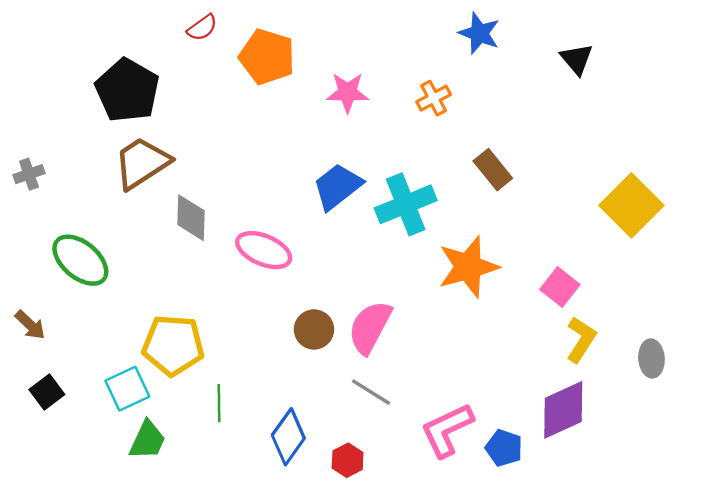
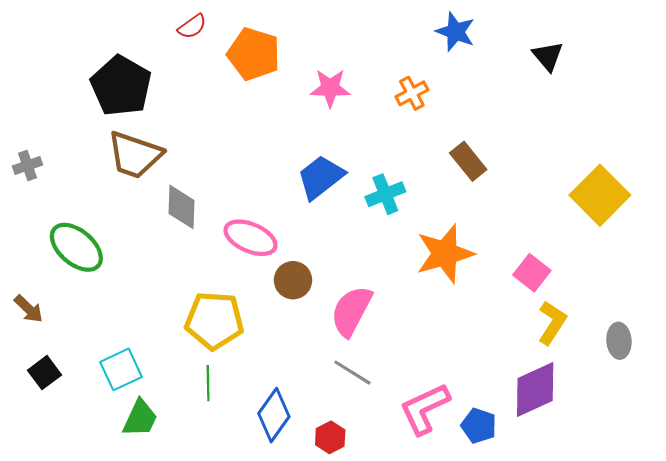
brown trapezoid: (142, 163) -> (135, 155), turned -128
cyan cross: (406, 204) -> (385, 194), size x0.7
brown circle: (314, 329) -> (293, 280), moved
yellow pentagon: (173, 345) -> (214, 321), moved

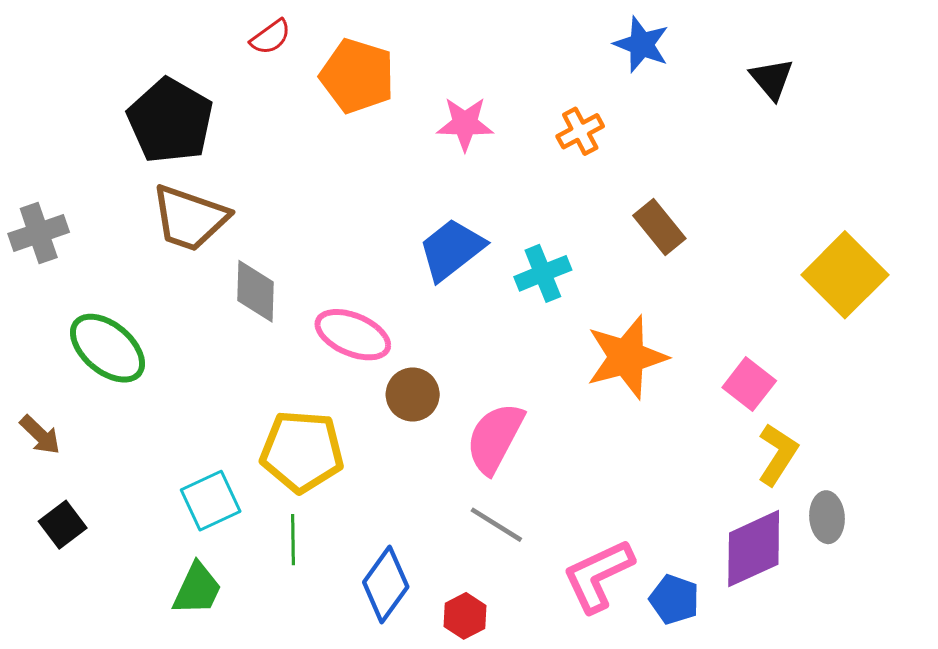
gray cross: (28, 166) -> (39, 233), size x1.4
gray ellipse: (619, 341) -> (827, 517), moved
cyan square: (121, 369) -> (211, 501), moved

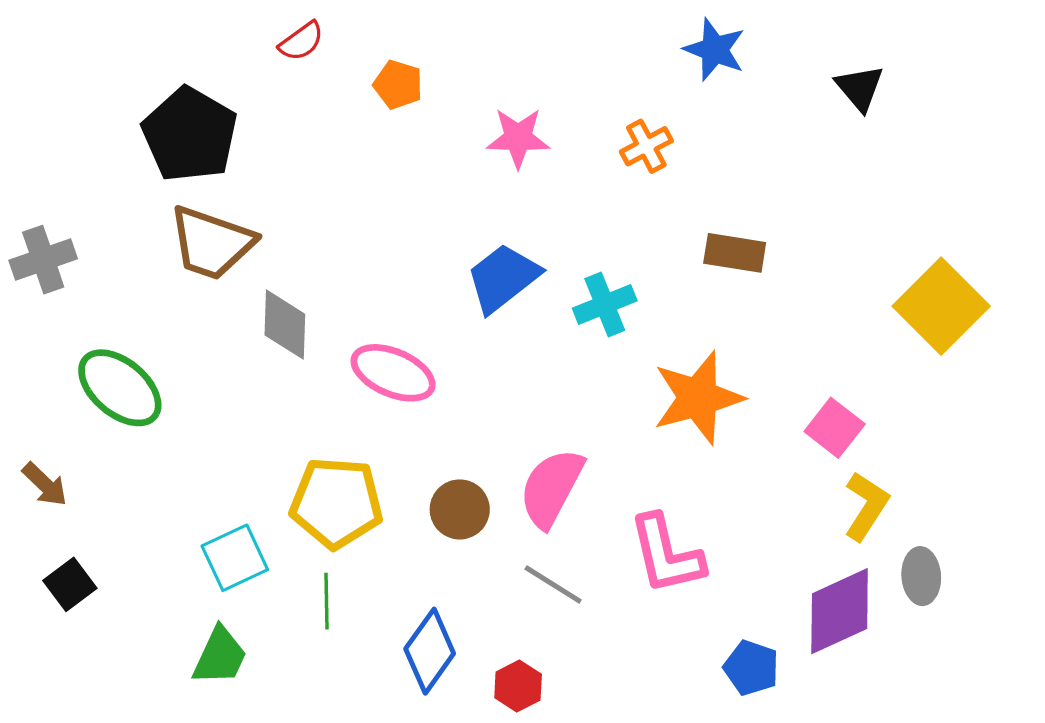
orange pentagon: (357, 76) -> (398, 85), size x0.6
brown rectangle: (659, 227) -> (735, 253), turned -42
brown circle: (413, 395) -> (460, 509), moved
pink L-shape: (598, 576) -> (666, 554), moved, turned -78

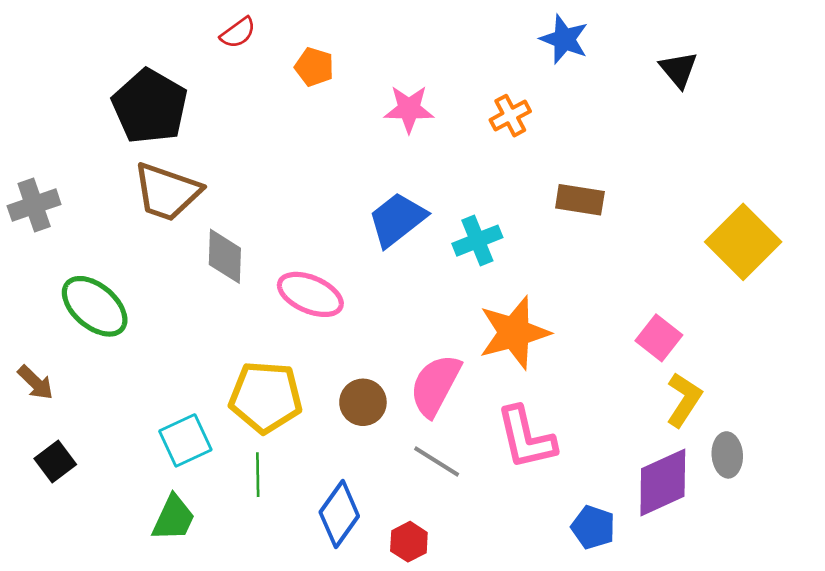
orange star: (698, 398) -> (514, 333), moved

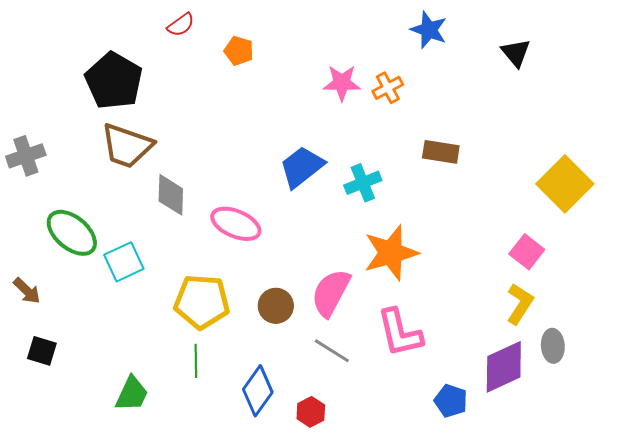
pink star: (409, 109) -> (342, 83), moved
pink square: (659, 338) -> (527, 252), moved
cyan square: (185, 440) -> (124, 262), moved
black square: (55, 461) -> (42, 351), turned -36

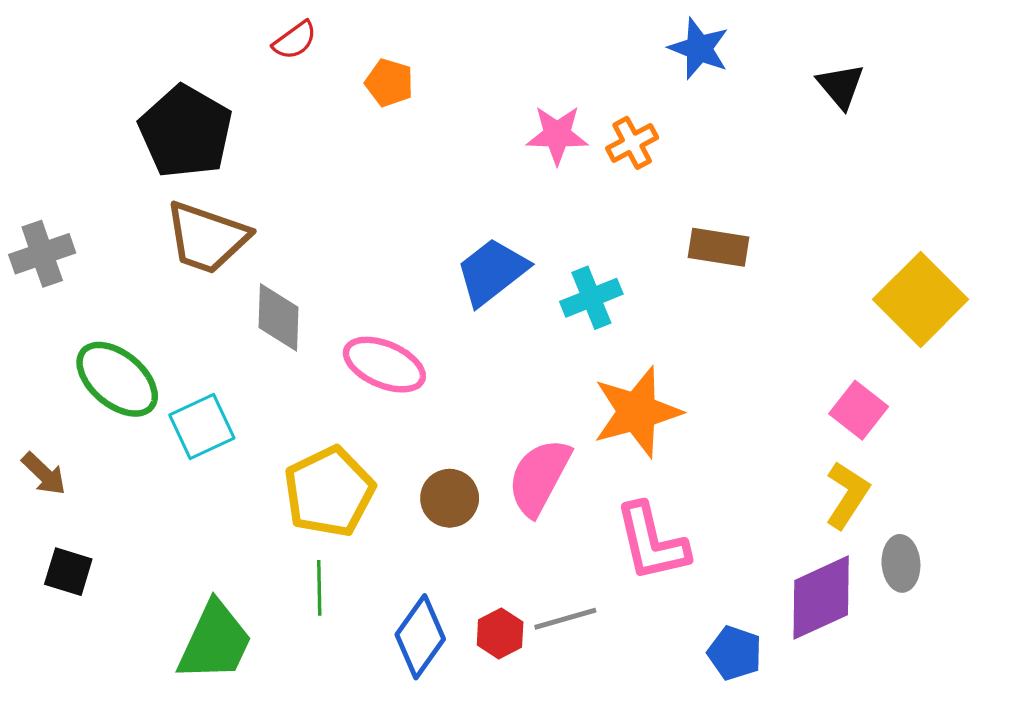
yellow pentagon: (202, 302) -> (329, 492), turned -30
gray line: (332, 351) -> (565, 619), moved, turned -48
green trapezoid: (132, 394) -> (215, 642), size x1.4
red hexagon: (311, 412) -> (500, 633), moved

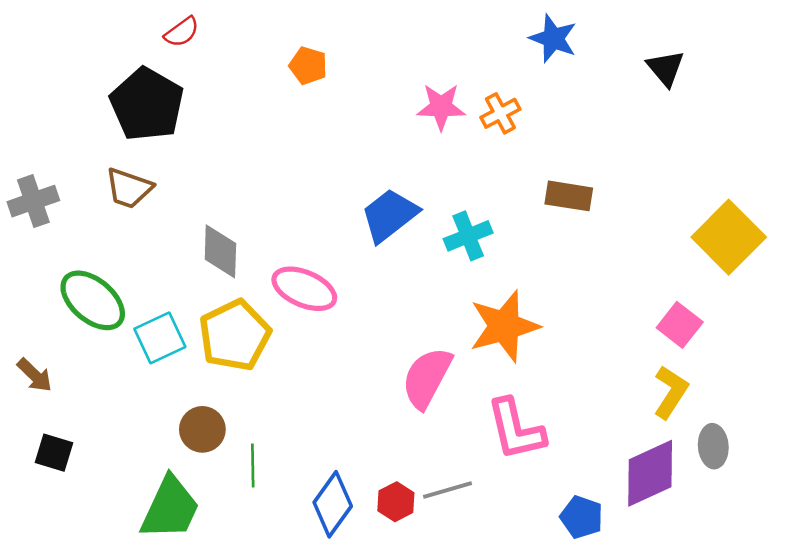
red semicircle: (295, 40) -> (182, 32), moved
brown trapezoid: (207, 237) -> (129, 188), moved, size x0.7
yellow pentagon: (329, 492) -> (235, 335), moved
brown circle: (450, 498) -> (202, 429), moved

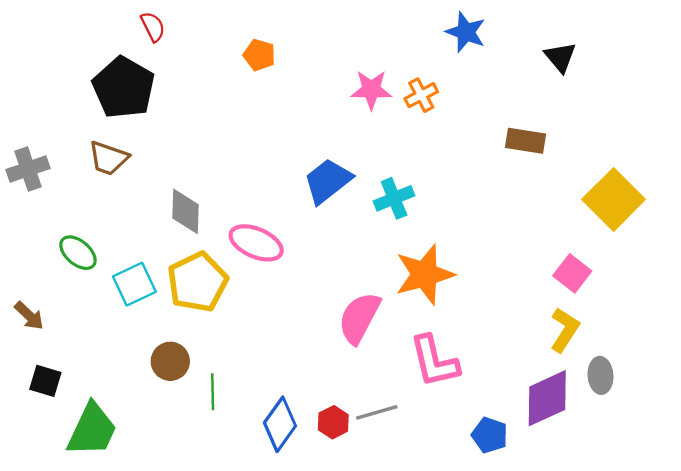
red semicircle: (182, 32) -> (153, 27), turned -80
brown rectangle: (569, 196) -> (526, 141), moved
green ellipse: (93, 300) -> (78, 253), size x0.7
green trapezoid: (170, 508) -> (92, 430), moved

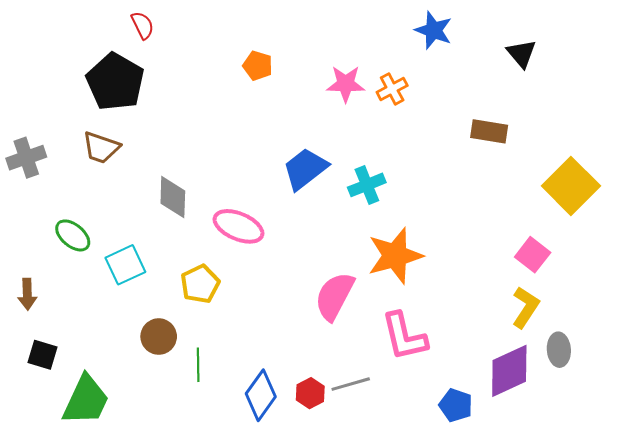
orange pentagon: (259, 55) -> (258, 66), moved
yellow pentagon: (197, 282) -> (200, 284), moved, size x0.7
brown arrow: (29, 316) -> (27, 294), turned 44

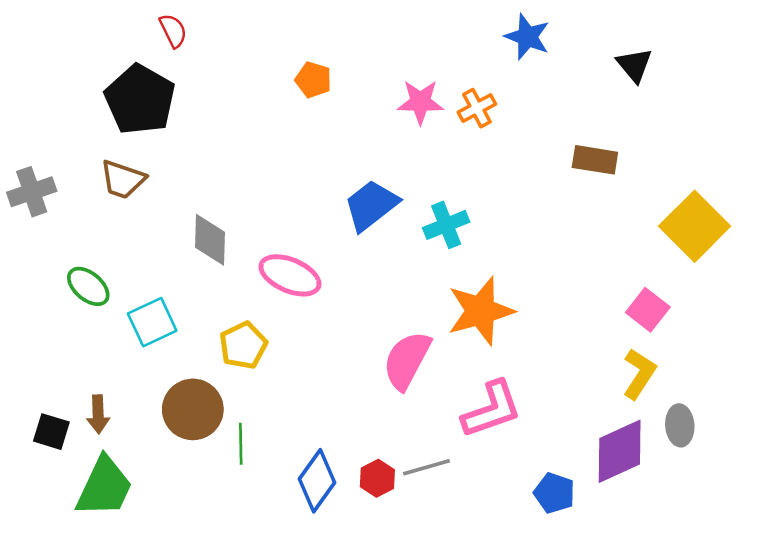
brown arrow: (27, 294) -> (98, 414), moved
brown circle: (159, 337) -> (193, 409), size x1.4
pink L-shape: (404, 337) -> (492, 409), turned -96

